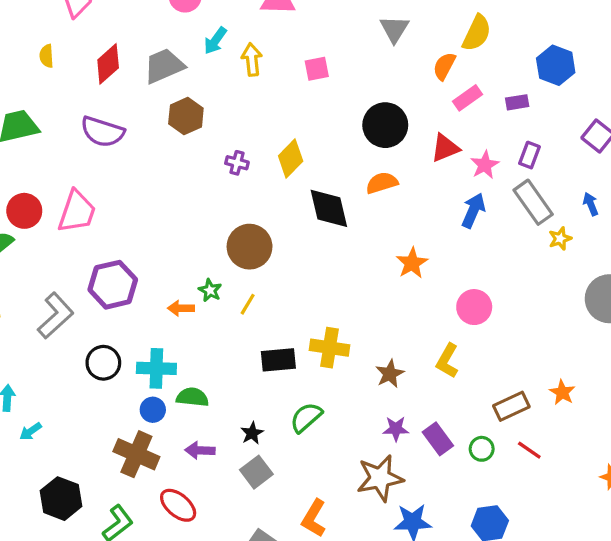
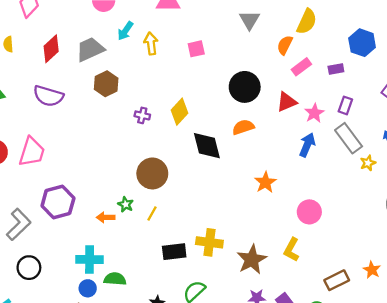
black circle: (103, 363) -> (29, 268), moved
brown star: (390, 374) -> (252, 260), size x1.5

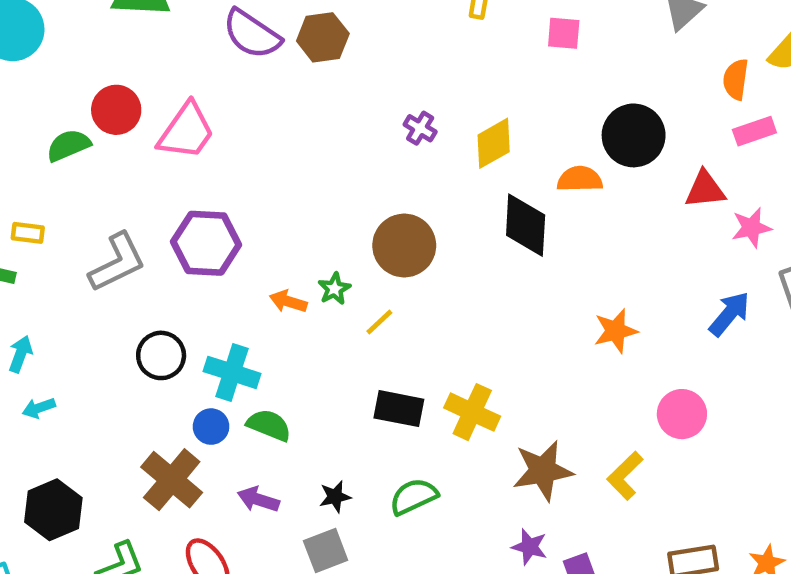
orange semicircle: (285, 45) -> (736, 79), turned -36
brown hexagon: (106, 84) -> (323, 37), moved
orange semicircle: (243, 127) -> (580, 179), moved
blue arrow: (307, 145) -> (729, 314), moved
black circle: (29, 268) -> (161, 355), moved

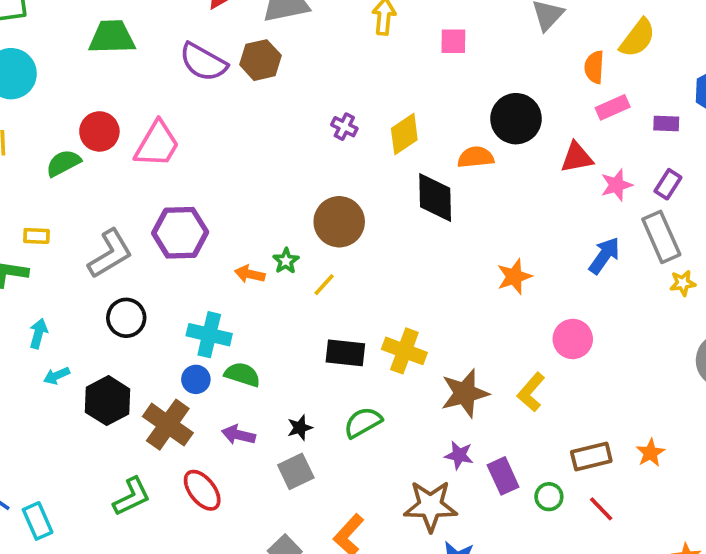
black circle: (161, 355) -> (126, 318), moved
black hexagon: (53, 510) -> (108, 401), moved

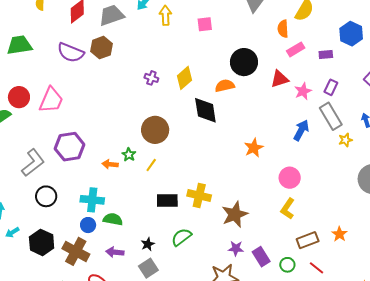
yellow L-shape: (531, 392) -> (288, 209), moved

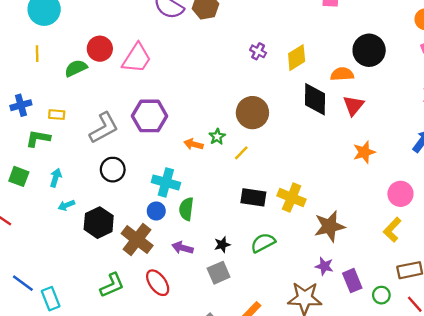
red triangle: (280, 79) -> (354, 105), moved, turned -42
green semicircle: (113, 219) -> (186, 209), turned -102

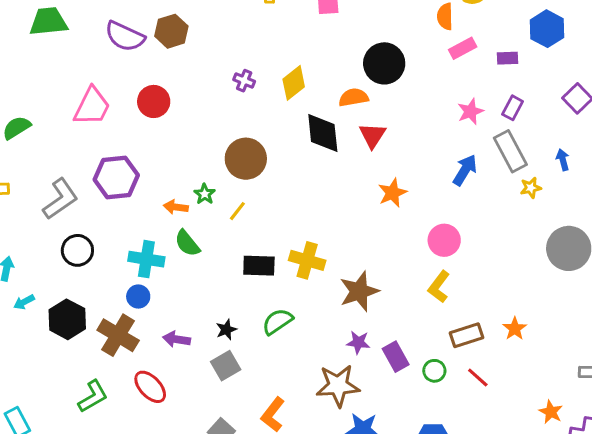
red circle: (100, 49) -> (154, 101), moved
green semicircle: (186, 209) -> (187, 243), moved, turned -40

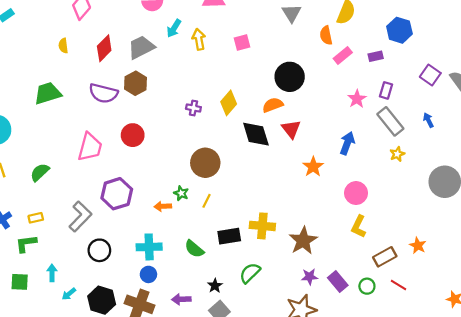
blue arrow: (465, 170) -> (347, 143), moved
yellow star: (531, 188) -> (397, 154), moved
green semicircle: (187, 243) -> (194, 249), moved

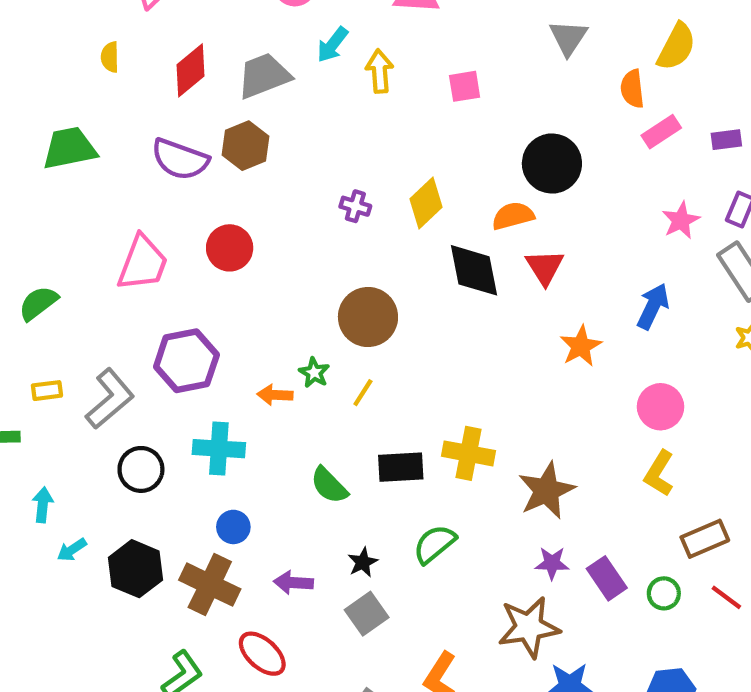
yellow rectangle: (36, 218) -> (47, 391), moved
cyan cross: (149, 247) -> (219, 449), moved

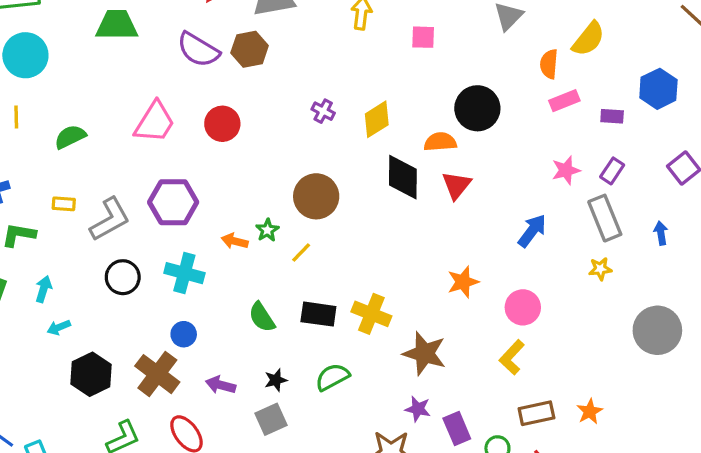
orange star: (581, 346) -> (463, 282), moved
brown star: (546, 491) -> (425, 353), turned 30
black hexagon: (136, 569) -> (91, 374), moved

